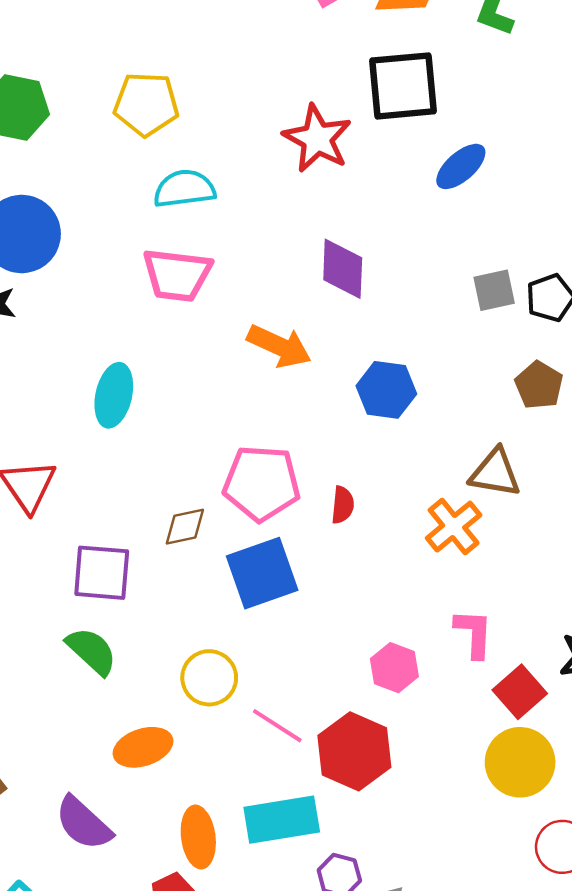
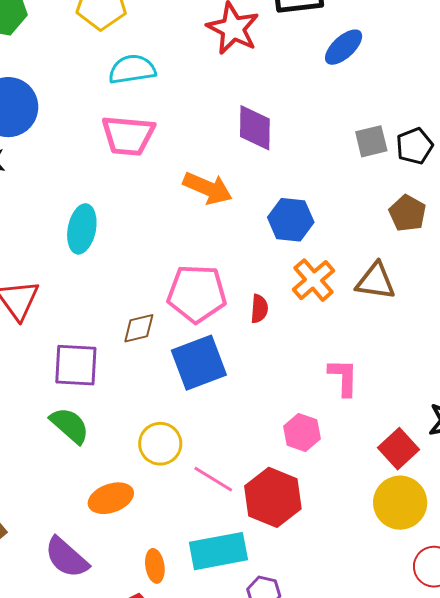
orange cross: (454, 527) -> (313, 280), moved
pink L-shape: (474, 633) -> (343, 377), moved
orange ellipse: (198, 837) -> (155, 566), size x0.7

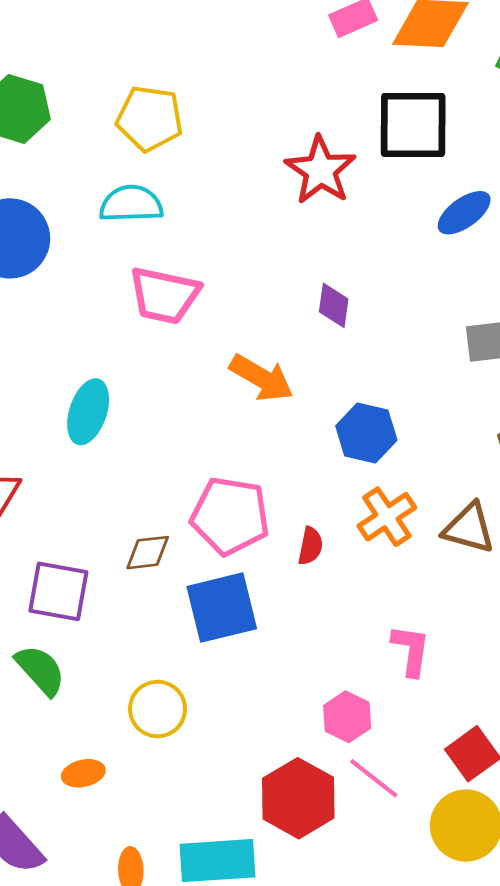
cyan semicircle: (132, 69) -> (131, 204), moved
purple diamond: (255, 128) -> (334, 305), size x0.7
pink line: (213, 479) -> (374, 778), moved
orange ellipse: (111, 498) -> (83, 773), size x0.7

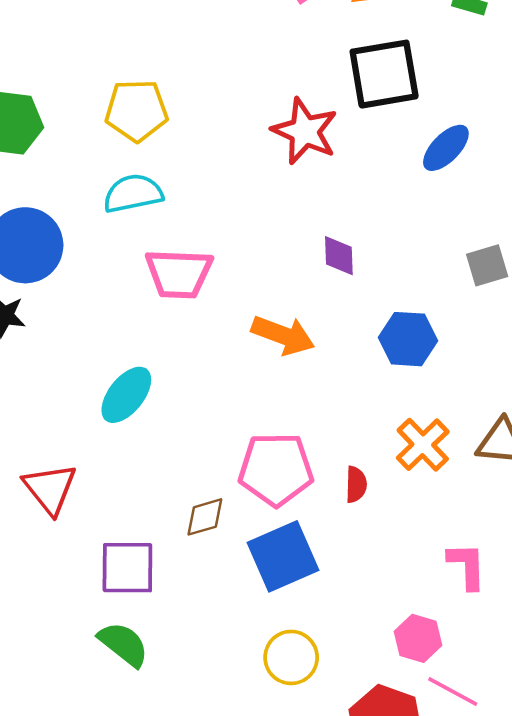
cyan ellipse: (88, 412) -> (126, 395), turned 30
blue hexagon: (366, 433) -> (408, 339), moved
yellow circle: (158, 709) -> (291, 657), moved

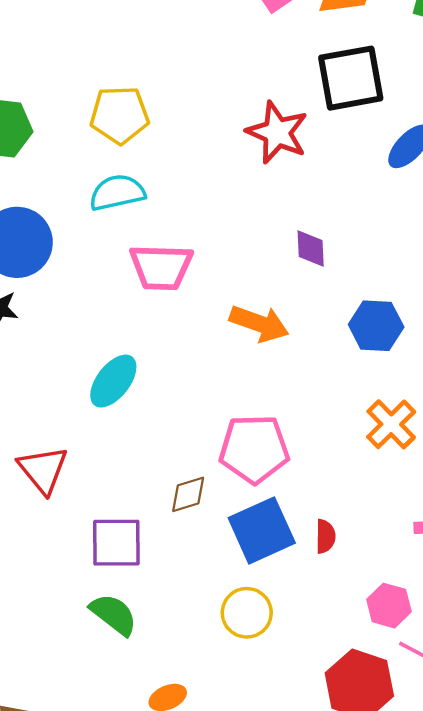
red semicircle: (356, 484) -> (325, 536), moved
yellow circle: (291, 657) -> (247, 613), moved

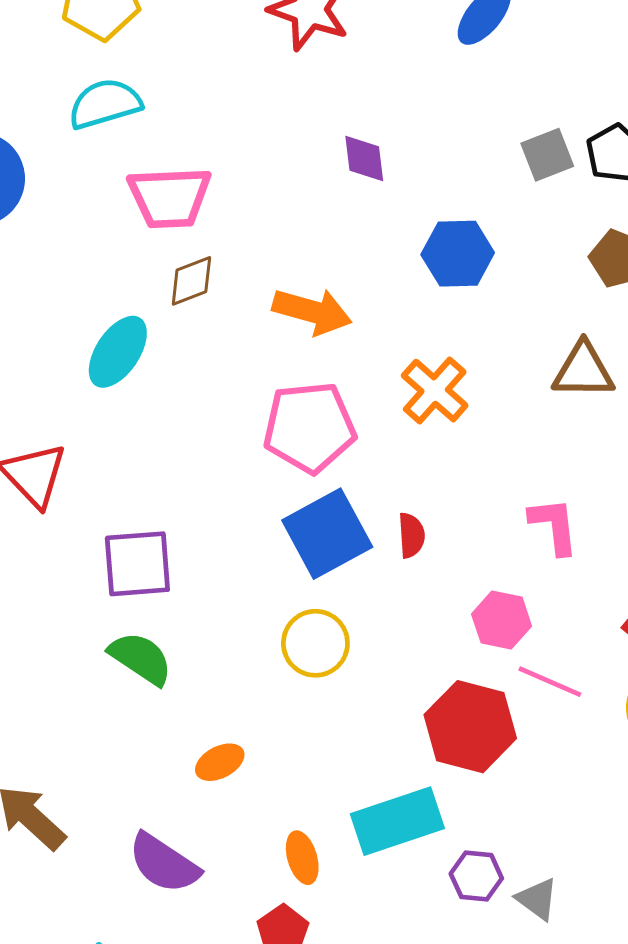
orange arrow: (259, 323) -> (312, 311), moved
orange cross: (391, 424) -> (435, 391), moved
brown diamond: (188, 494) -> (191, 281), moved

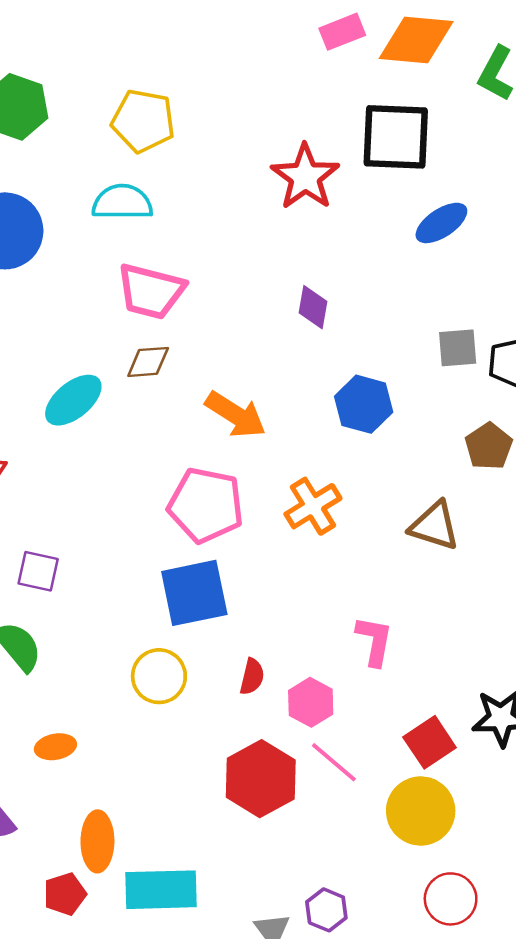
red semicircle: (411, 535) -> (252, 677), moved
purple square: (137, 564) -> (38, 571), size x0.7
cyan rectangle: (397, 821) -> (161, 890), moved
orange ellipse: (302, 858) -> (97, 841), size x1.4
purple hexagon: (476, 876) -> (326, 910), moved

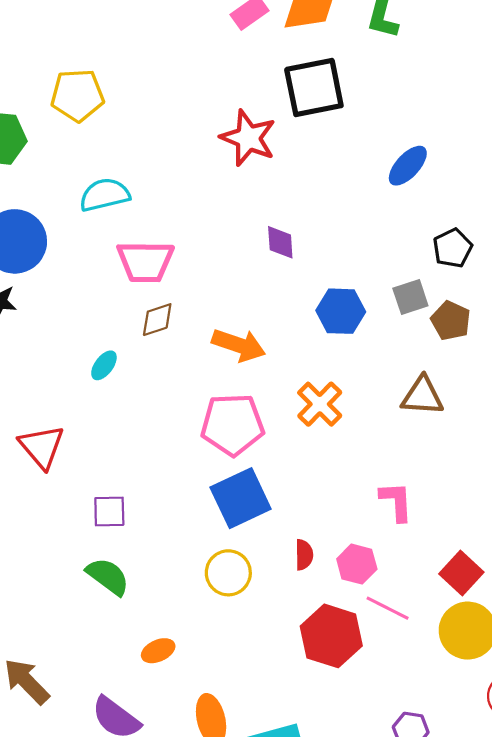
yellow pentagon: (143, 121) -> (77, 95), moved
blue ellipse: (441, 223) -> (408, 166), moved
gray square: (458, 348) -> (410, 297), moved
cyan ellipse: (73, 400) -> (104, 365), size x0.6

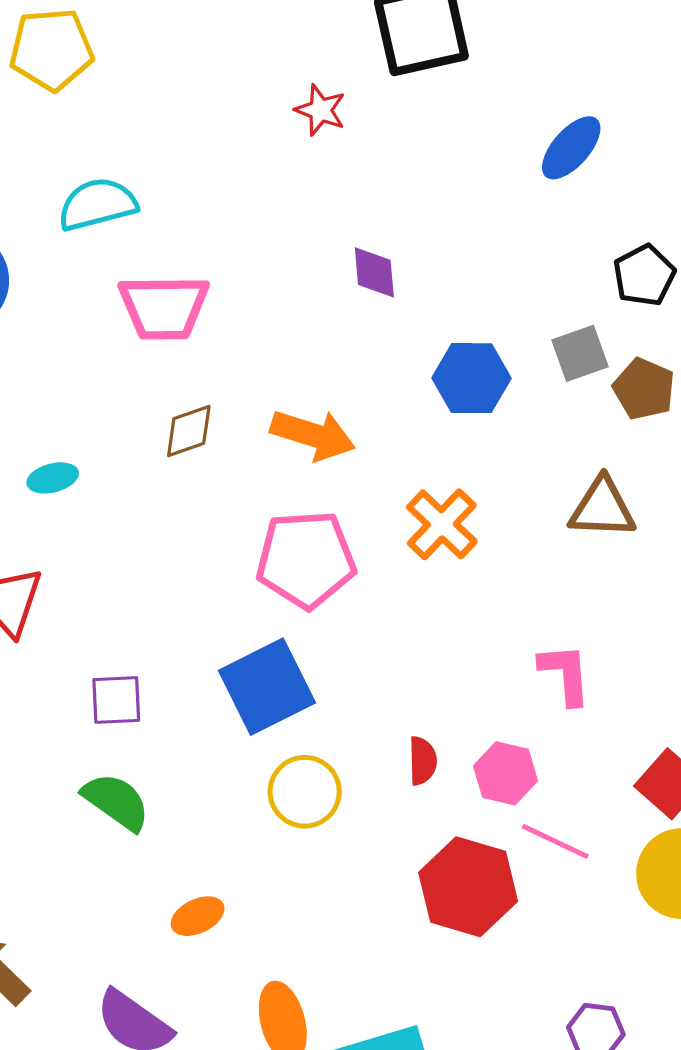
red star: (248, 138) -> (320, 110), size x0.6
brown diamond: (157, 320) -> (189, 431), moved
cyan ellipse: (104, 365) -> (53, 478), moved, turned 40
blue square: (241, 498) -> (267, 687), moved

